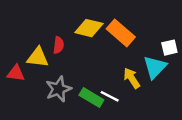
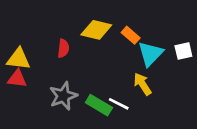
orange rectangle: (121, 33) -> (131, 35), size x0.6
yellow triangle: (38, 57) -> (18, 59), moved
cyan triangle: (155, 67) -> (150, 54), moved

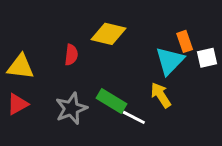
orange rectangle: (131, 35) -> (185, 41), moved, turned 30
red triangle: (17, 79) -> (18, 104), moved, turned -36
green rectangle: (99, 105) -> (112, 101), moved

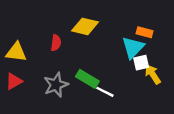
orange rectangle: (185, 41) -> (145, 32), turned -56
white square: (207, 58) -> (141, 63), moved
yellow arrow: (161, 95) -> (153, 74), moved

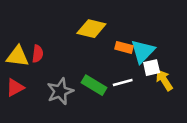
orange rectangle: (145, 32) -> (124, 47), moved
red semicircle: (56, 43) -> (38, 54), moved
white line: (105, 92) -> (123, 83), moved, turned -42

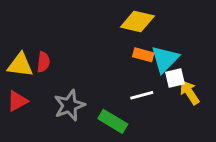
yellow diamond: (91, 29) -> (137, 22), moved
green rectangle: (94, 85) -> (113, 121), moved

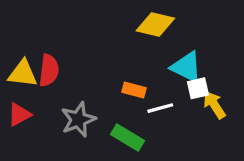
orange rectangle: (143, 55) -> (134, 90), moved
cyan triangle: (165, 59) -> (186, 67), turned -48
red semicircle: (43, 62) -> (49, 70), size x1.4

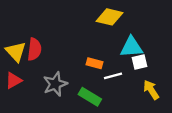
cyan triangle: (186, 67) -> (131, 47), turned -30
yellow triangle: (23, 74) -> (16, 52), turned 40
yellow arrow: (214, 105) -> (151, 90), moved

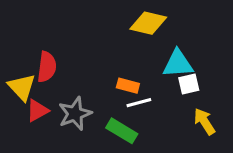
yellow triangle: (16, 52) -> (22, 87), moved
white line: (113, 76) -> (139, 103), moved
red triangle: (14, 81) -> (37, 111), moved

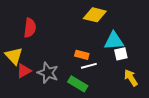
red semicircle: (47, 67) -> (30, 28), moved
gray star: (75, 114) -> (48, 73), turned -30

